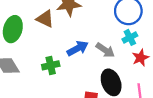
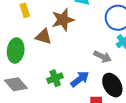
blue arrow: (78, 48) -> (80, 79), moved

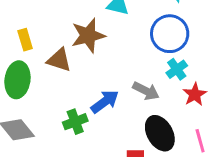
yellow rectangle: (25, 10) -> (25, 40), moved
blue arrow: (80, 79) -> (105, 102), moved

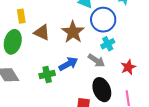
blue circle: (170, 34) -> (103, 20), moved
brown star: (88, 35) -> (73, 32), moved, turned -30
cyan cross: (177, 69) -> (108, 44), moved

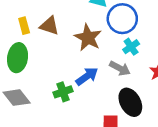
brown triangle: (42, 32) -> (49, 26), moved

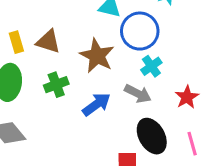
green cross: (63, 92) -> (56, 85), moved

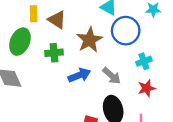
cyan cross: (151, 66) -> (144, 61), moved

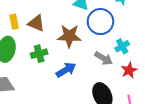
brown star: (90, 40) -> (69, 36), turned -30
gray arrow: (112, 76) -> (104, 58), moved

